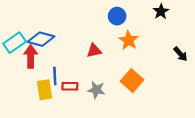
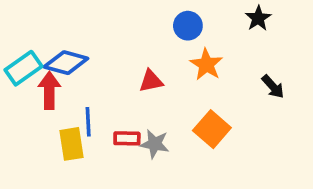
black arrow: (180, 54) -> (273, 87), moved
red rectangle: (70, 86) -> (127, 138), moved

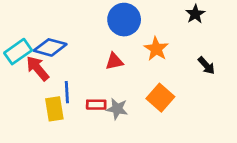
blue circle: (188, 26) -> (124, 20), moved, size x1.5
red arrow: (49, 90) -> (38, 68), turned -40

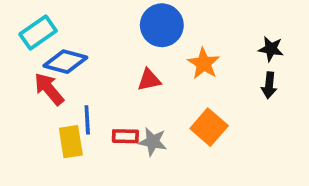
black star: (195, 14) -> (271, 49), moved, turned -30
cyan rectangle: (18, 52) -> (38, 33), moved
black arrow: (206, 66) -> (269, 85), turned 48

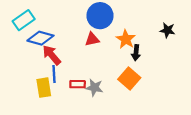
red triangle: (149, 80) -> (92, 39), moved
black arrow: (269, 85) -> (136, 53), moved
red arrow: (49, 89) -> (52, 55), moved

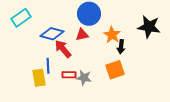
black star: (167, 30) -> (149, 27), size x1.6
blue diamond: (40, 38) -> (52, 34), moved
red arrow: (52, 55) -> (63, 49), moved
orange square: (129, 79) -> (115, 70), turned 30

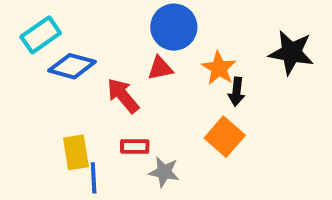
blue diamond: (52, 34) -> (72, 66), moved
blue line: (48, 66) -> (94, 178), moved
orange square: (115, 70) -> (225, 137), turned -30
gray star: (84, 78) -> (164, 172), moved

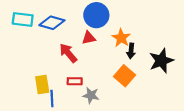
cyan rectangle: (41, 35) -> (23, 19), turned 42
black star: (291, 53) -> (161, 61), moved, turned -30
blue diamond: (72, 66) -> (52, 23), moved

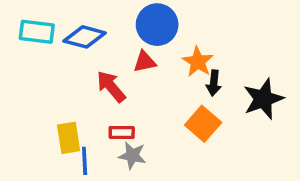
gray star: (91, 95) -> (132, 156), moved

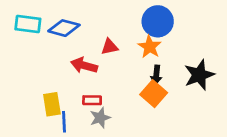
blue circle: (157, 25) -> (158, 21), moved
black arrow: (214, 83) -> (156, 75), moved
red arrow: (111, 87) -> (84, 65), turned -35
gray star: (132, 156) -> (100, 118), turned -30

